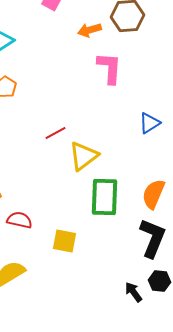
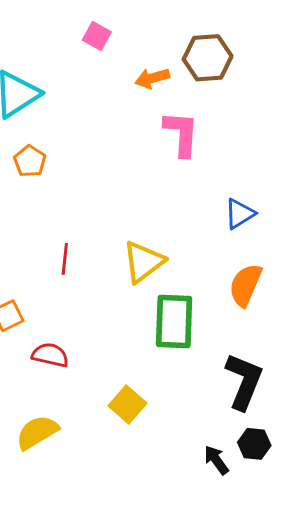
red line: (55, 133) -> (65, 259), moved, turned -55
orange semicircle: (153, 194) -> (245, 285), moved
yellow square: (64, 241) -> (127, 405), moved, turned 30

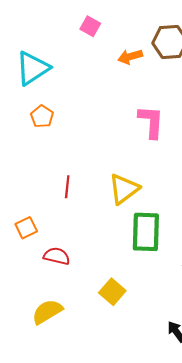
pink L-shape: (181, 134) -> (151, 122), moved

